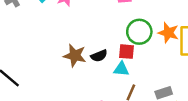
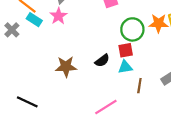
brown star: (75, 56) -> (66, 67), moved

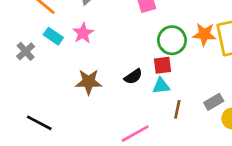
pink star: (58, 16) -> (83, 33), moved
cyan rectangle: (34, 20) -> (53, 36), moved
gray cross: (12, 30) -> (26, 51), moved

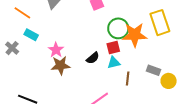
pink star: (83, 33) -> (56, 50), moved
orange star: (204, 34) -> (135, 35), moved, size x1.4
gray rectangle: (214, 102) -> (154, 70), turned 56

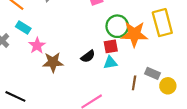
pink star: (56, 50) -> (37, 45), moved
brown line: (128, 79) -> (134, 83), moved

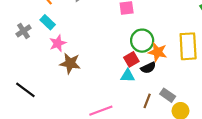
orange star: (134, 34) -> (158, 52), size x0.7
red square: (111, 46) -> (131, 59), turned -32
black semicircle: (88, 56) -> (148, 68), moved

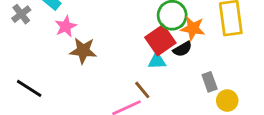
red square: (131, 59) -> (160, 40), size x1.5
gray rectangle: (168, 95) -> (210, 82), turned 40
brown line: (147, 101) -> (142, 90), moved, turned -56

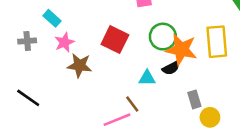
gray cross: (21, 14) -> (27, 41), moved, turned 30
orange star: (193, 28) -> (181, 49), size x1.4
red square: (160, 40) -> (115, 40), moved, turned -32

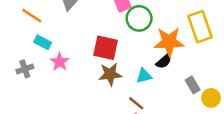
green circle: (163, 37) -> (139, 18), moved
brown star: (80, 65) -> (110, 74), moved

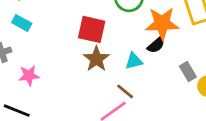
pink star: (60, 62) -> (29, 76), moved, turned 30
brown star: (110, 74) -> (96, 59), turned -30

